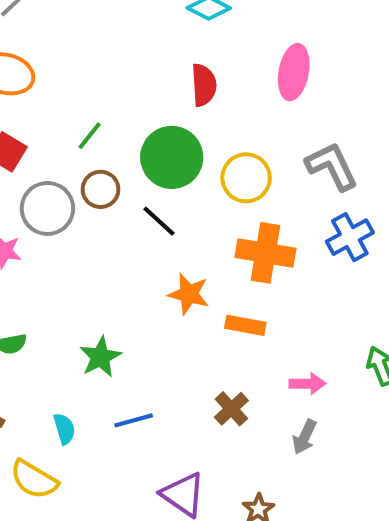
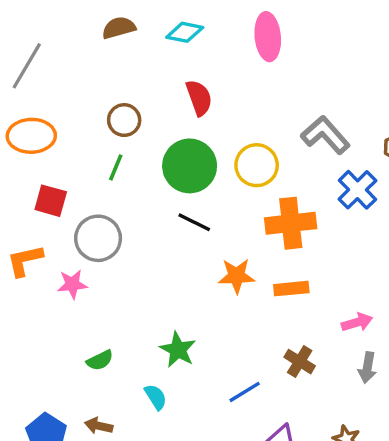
pink ellipse: (294, 72) -> (268, 37), moved
brown circle: (101, 189) -> (124, 120), moved
blue line: (134, 420) -> (245, 392), moved
cyan semicircle: (64, 429) -> (156, 397), moved

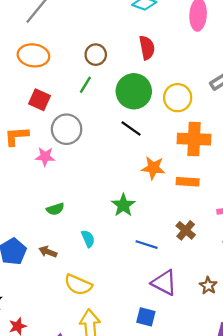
green star: (178, 350) -> (123, 205), moved
blue line: (245, 392) -> (147, 245), turned 40

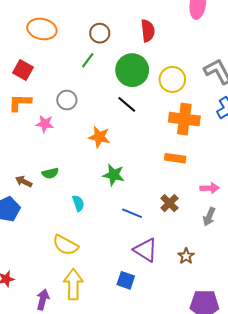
red square: (40, 100) -> (23, 70), moved
gray circle: (67, 129) -> (67, 100), size x0.7
orange star: (153, 168) -> (99, 137), moved
green star: (123, 205) -> (114, 175), turned -30
brown arrow: (48, 252) -> (24, 182), moved

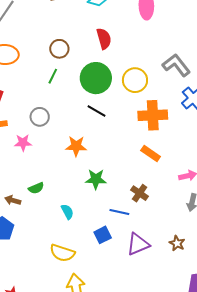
orange rectangle: (175, 158) -> (151, 153), turned 36
brown cross: (169, 203) -> (140, 193), moved
purple triangle: (146, 250) -> (138, 244), turned -45
blue square: (126, 280) -> (103, 235), moved, turned -36

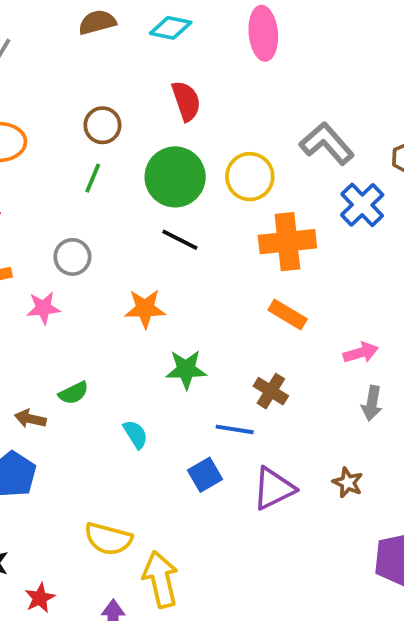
yellow semicircle: (62, 253) -> (108, 539), moved

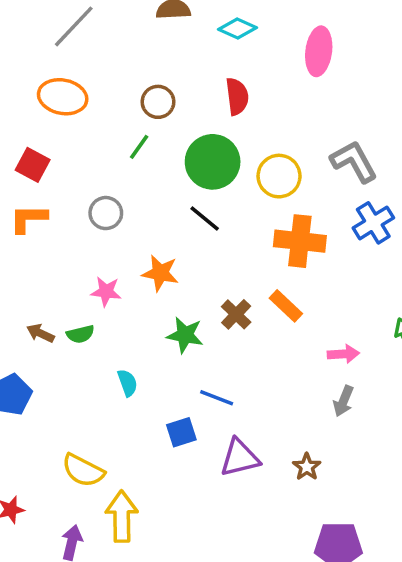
pink star: (43, 308) -> (106, 292), moved
brown cross: (271, 391) -> (236, 314), moved
brown arrow: (30, 419) -> (40, 333), moved

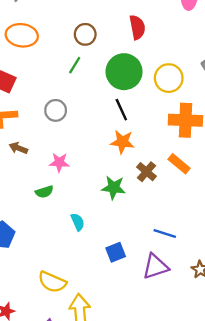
black line: (205, 219) -> (121, 110), turned 30
orange star: (160, 273) -> (122, 142), moved
brown arrow: (40, 333) -> (18, 148), moved
blue line: (217, 398) -> (165, 233), moved

